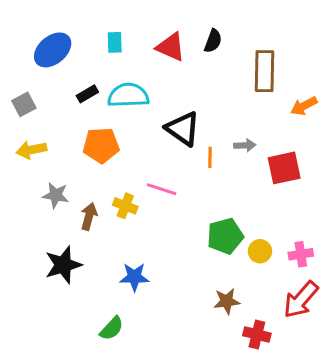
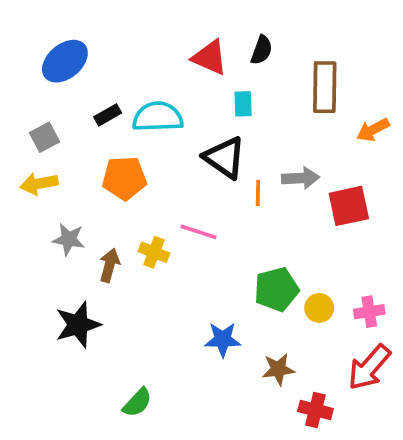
cyan rectangle: (115, 42) -> (243, 104), moved
gray square: (24, 104) -> (45, 137), moved
gray arrow: (245, 145) -> (301, 178), size x1.4
blue star: (134, 277) -> (223, 339), moved

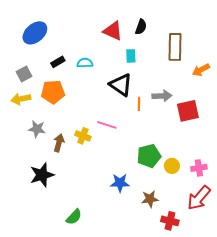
cyan semicircle: (158, 117) -> (85, 63), size x0.6
orange pentagon: (124, 178) -> (53, 92), moved

